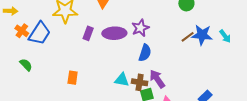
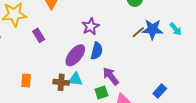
purple rectangle: (88, 33) -> (39, 35), turned -48
purple ellipse: (114, 33) -> (75, 55), moved, turned -45
brown cross: (140, 82) -> (61, 82), moved

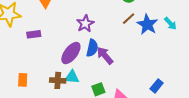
blue star: (153, 29) -> (147, 24), turned 30
brown line: (138, 32) -> (129, 19), moved
purple rectangle: (39, 35) -> (34, 34), turned -64
purple arrow: (111, 76) -> (105, 56), moved

